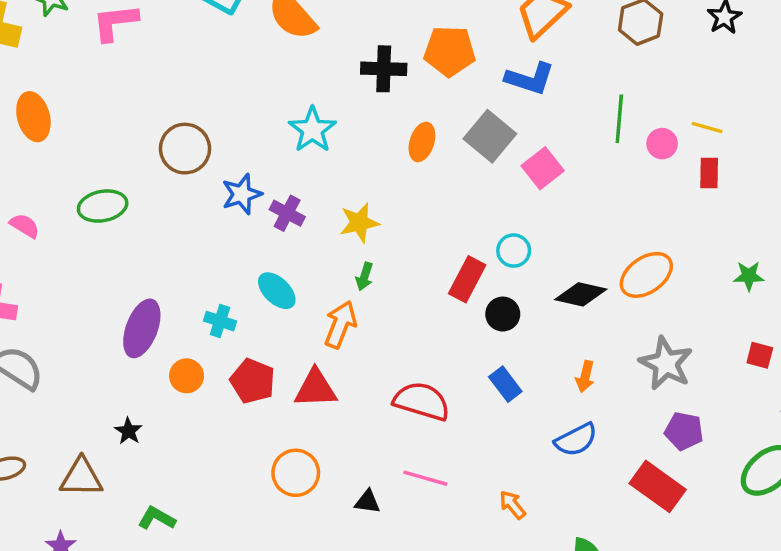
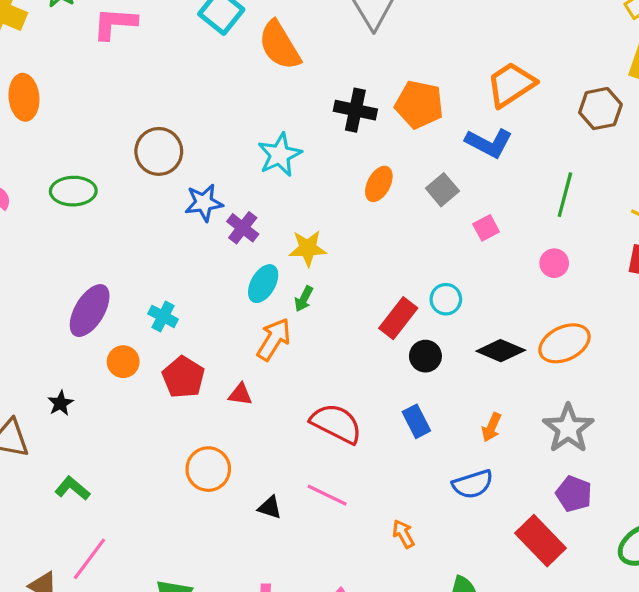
gray square: (490, 136) -> (442, 190), size x0.7
pink circle: (662, 144) -> (554, 263), moved
pink square: (543, 168) -> (486, 228), size x0.7
cyan ellipse: (277, 291) -> (263, 284), moved, turned 66
red triangle: (316, 388) -> (240, 394), size x0.6

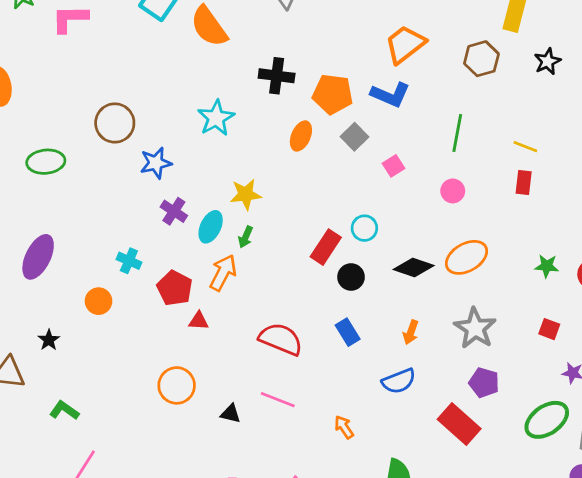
orange pentagon: (419, 104) -> (333, 94), moved
purple cross: (243, 228) -> (174, 211), moved
purple ellipse: (90, 311) -> (38, 257), moved
red pentagon: (183, 377) -> (175, 288), moved

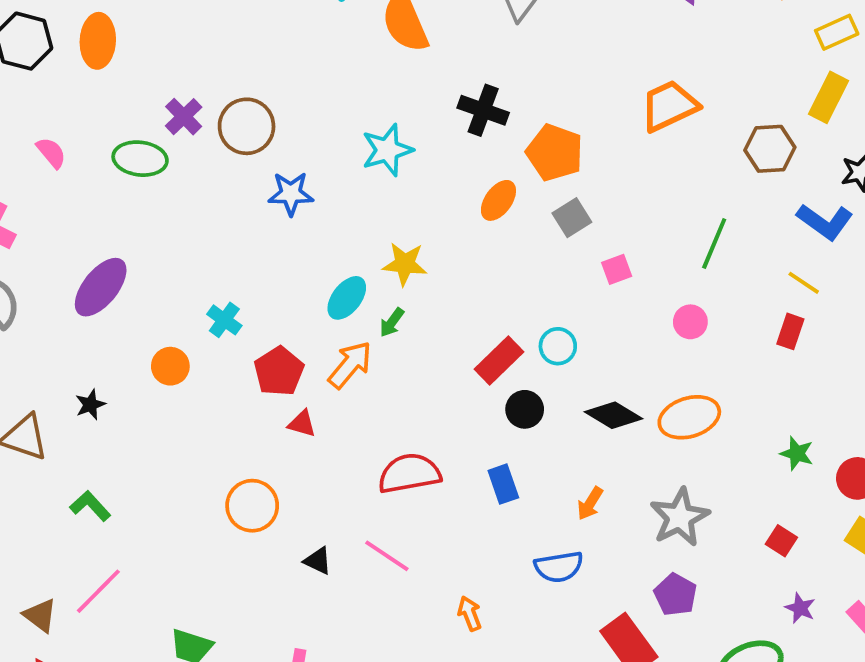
blue L-shape: (390, 95) -> (825, 222), moved
purple cross: (174, 211) -> (184, 117), moved
red semicircle: (281, 339) -> (409, 473), turned -45

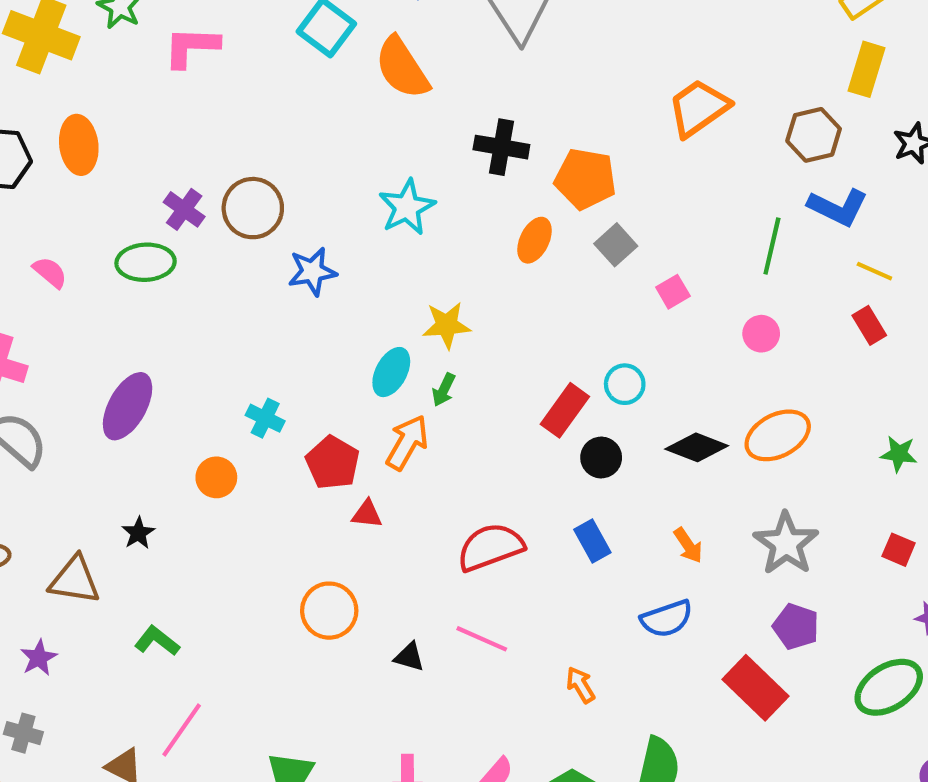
blue L-shape: (825, 222) -> (838, 207), moved
red rectangle: (790, 331) -> (869, 325), turned -40
orange arrow: (590, 503) -> (688, 545), turned -56

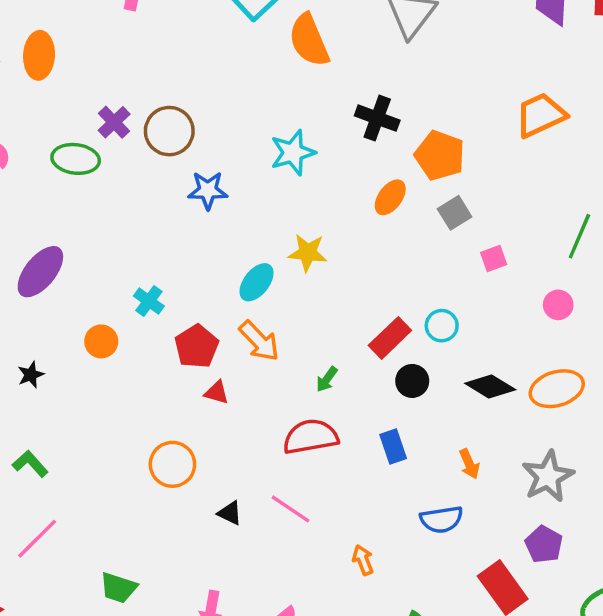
green arrow: (444, 390) -> (327, 379), moved
orange arrow: (407, 442) -> (259, 341), turned 96

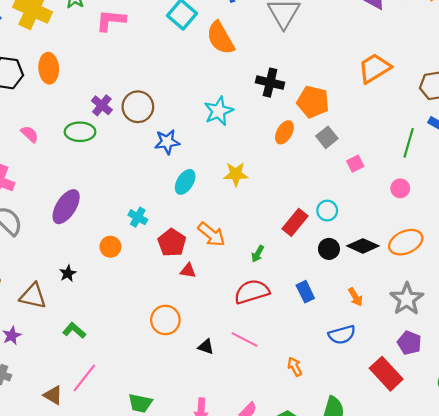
cyan ellipse: (257, 282) -> (185, 182), moved
black circle: (412, 381) -> (329, 249), moved

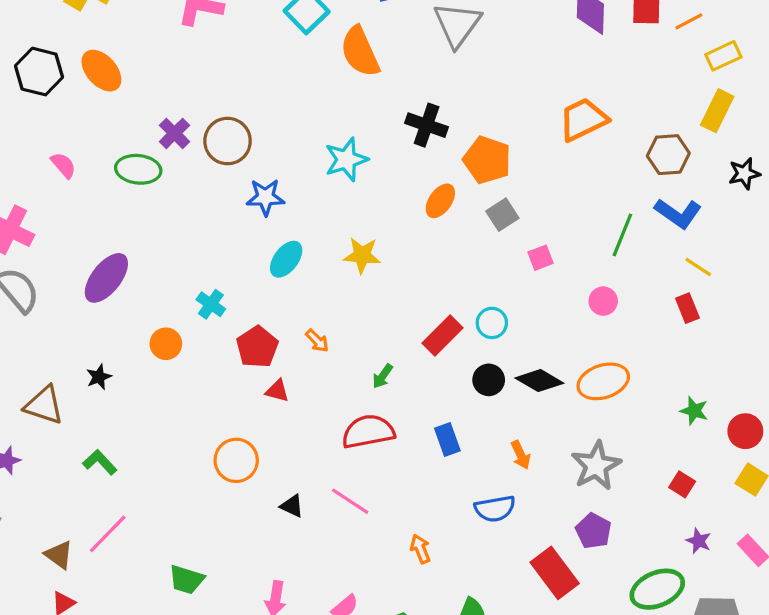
orange ellipse: (49, 68) -> (101, 71), turned -44
orange arrow: (211, 234) -> (317, 341), size x0.6

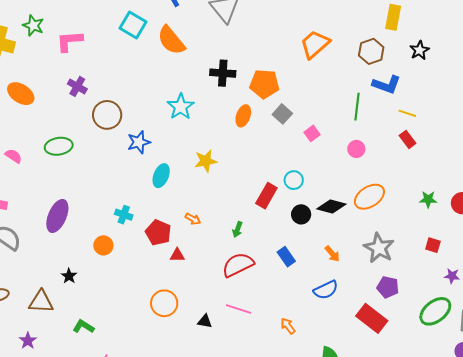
purple cross: (174, 133) -> (77, 86), moved

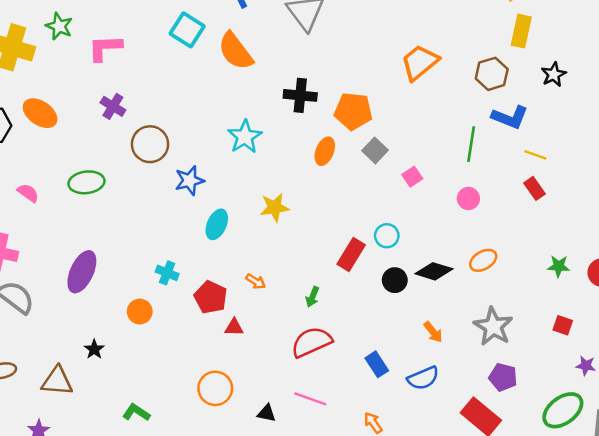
orange ellipse: (369, 197) -> (483, 260), size x0.7
blue rectangle: (286, 257) -> (377, 364), moved
green L-shape: (83, 327) -> (136, 412), moved

